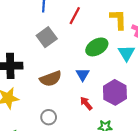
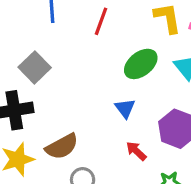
gray square: (47, 37) -> (35, 67), moved
brown semicircle: (51, 79) -> (62, 147), moved

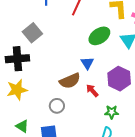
brown semicircle: (62, 147) -> (70, 81), moved

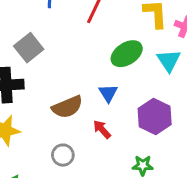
brown semicircle: (70, 81) -> (67, 107), moved
red arrow: (92, 91) -> (102, 129), moved

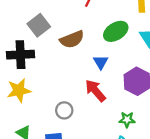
brown semicircle: (67, 107) -> (72, 39), moved
red arrow: (102, 129) -> (95, 91), size x1.5

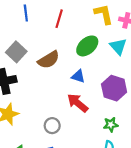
blue triangle: (101, 62) -> (78, 76), turned -32

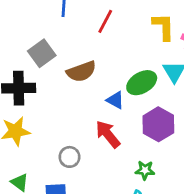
green ellipse: (87, 46) -> (142, 83), moved

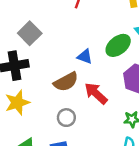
brown semicircle: (81, 71) -> (66, 82), moved
blue triangle: (115, 100) -> (85, 56), moved

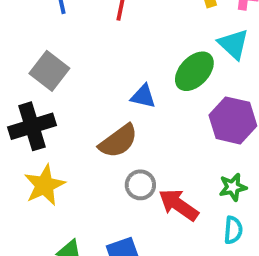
red arrow: (96, 93) -> (179, 205), moved
gray circle: (66, 118) -> (140, 185), moved

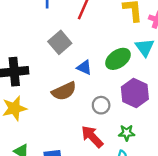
gray square: (49, 71) -> (60, 42), moved
gray circle: (140, 185) -> (101, 105), moved

